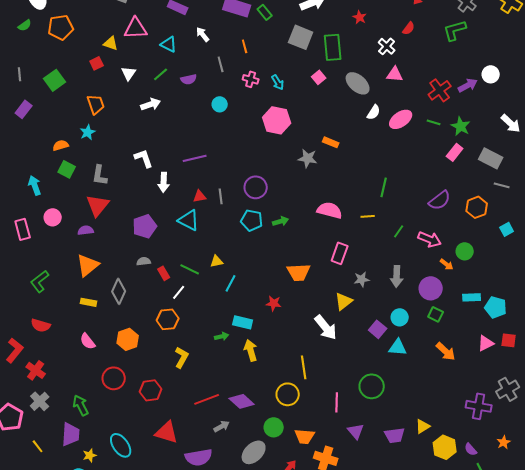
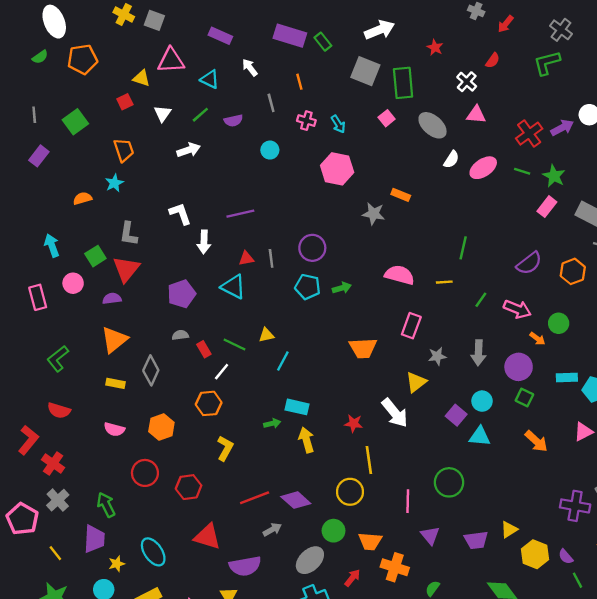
green square: (67, 169) -> (95, 256), moved, turned 30
red star: (274, 303) -> (354, 423), moved
pink semicircle: (88, 341) -> (114, 429), turned -36

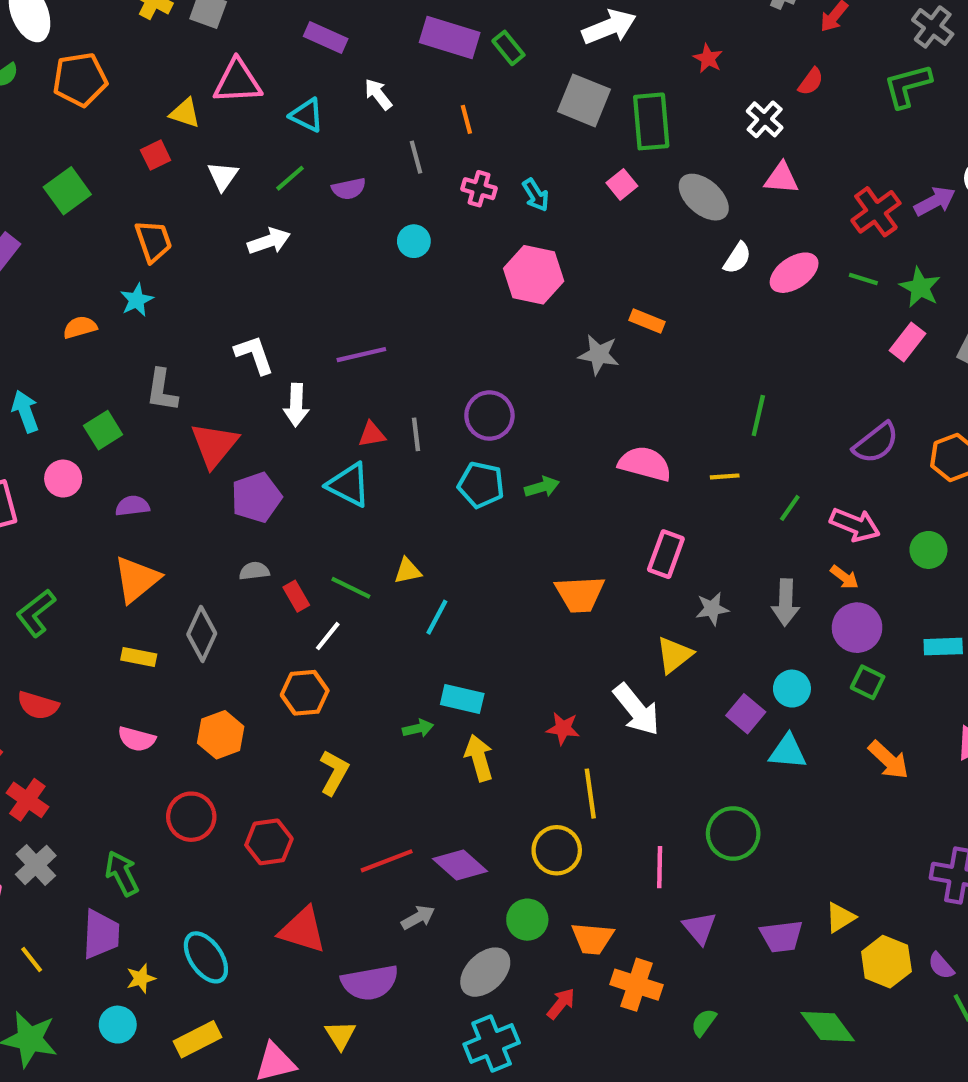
red triangle: (126, 269) -> (214, 445), moved
orange arrow: (537, 339) -> (844, 577), moved

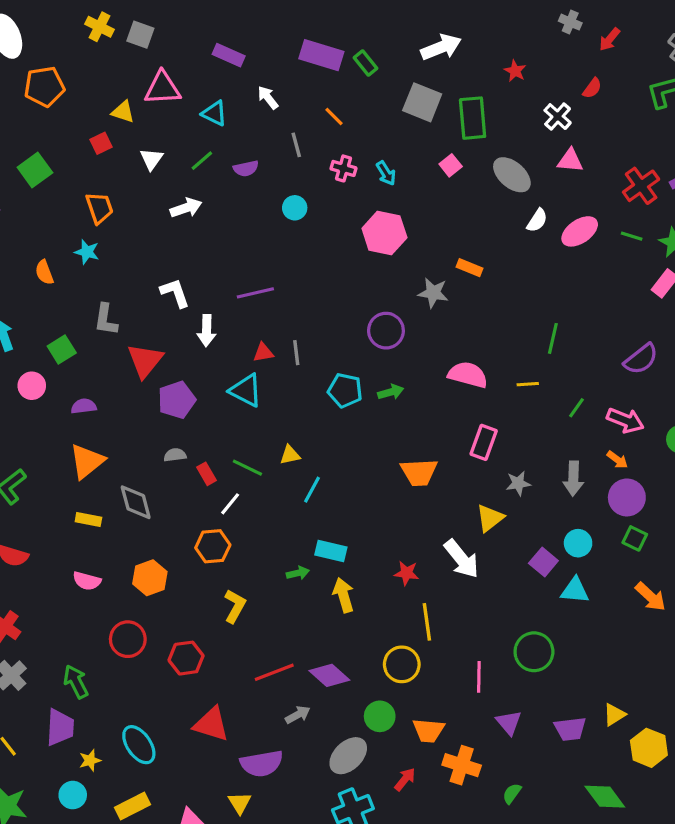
orange line: (466, 119) -> (334, 117), turned -30
cyan star: (137, 300) -> (87, 252), turned -30
orange semicircle: (80, 327) -> (44, 272), turned -95
purple circle: (489, 416) -> (386, 331), moved
gray diamond: (202, 634) -> (136, 502), turned -39

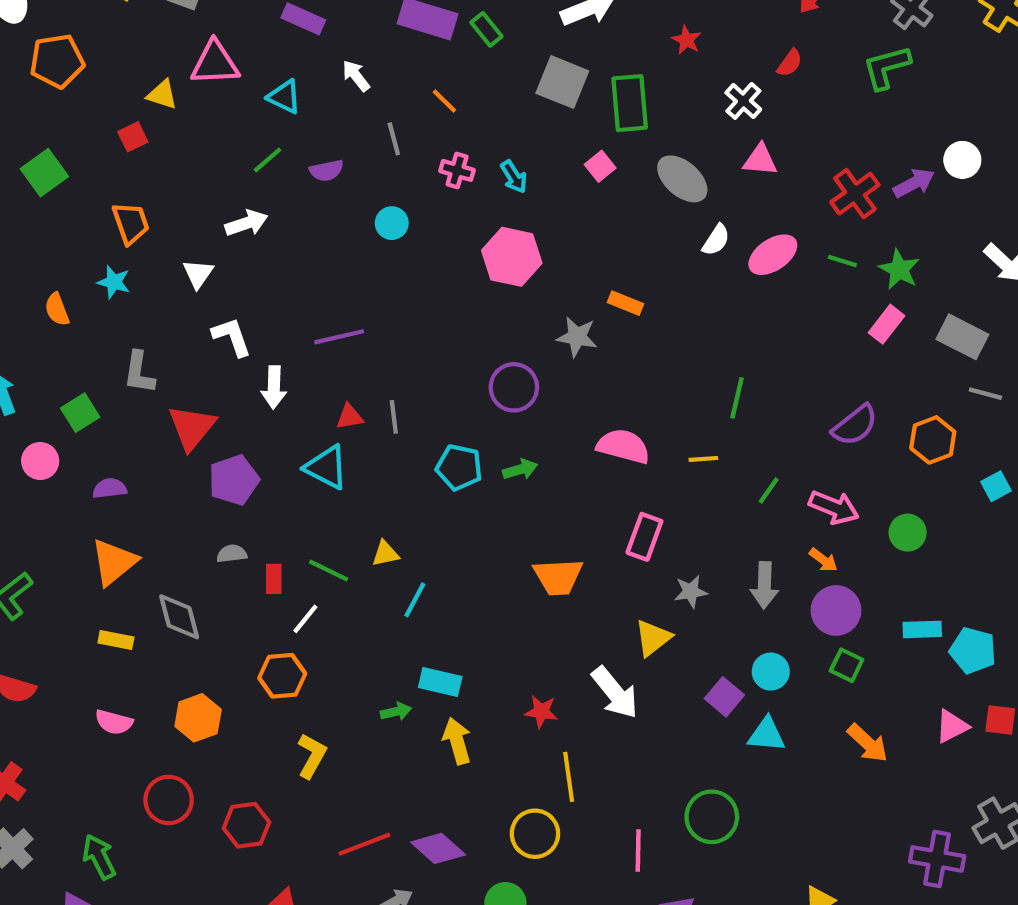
white triangle: (151, 159) -> (198, 274), moved
red rectangle: (207, 474) -> (274, 579), turned 30

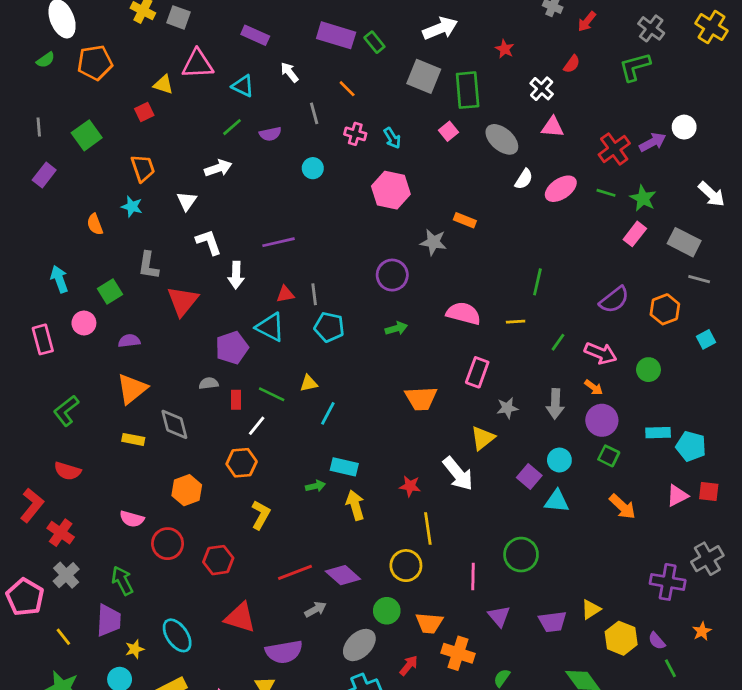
cyan pentagon: (459, 467) -> (329, 327), moved
purple pentagon: (234, 480) -> (232, 348), moved
pink semicircle: (114, 722) -> (132, 519), moved

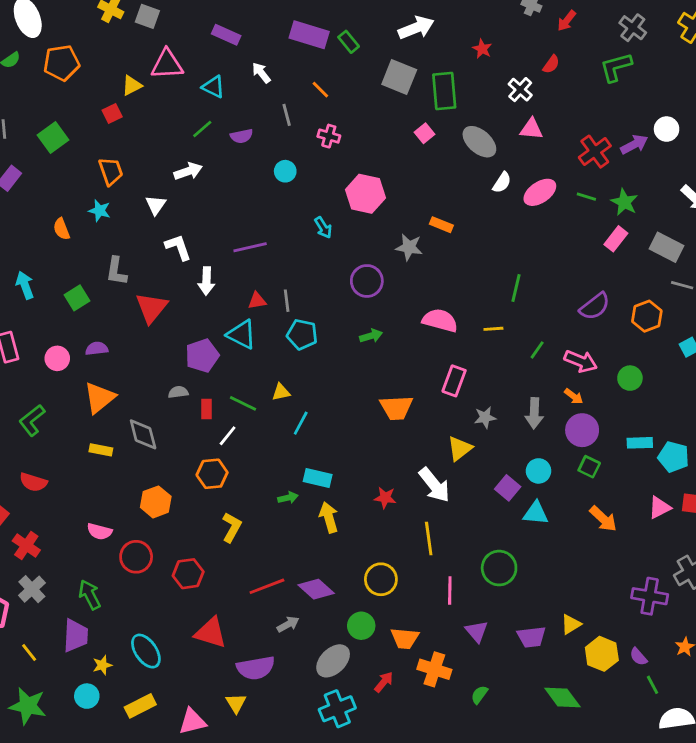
yellow triangle: (163, 85) -> (132, 85), turned -45
cyan arrow: (392, 138) -> (323, 228), moved
pink circle: (84, 323) -> (57, 358), moved
yellow line: (428, 529) -> (429, 538), moved

